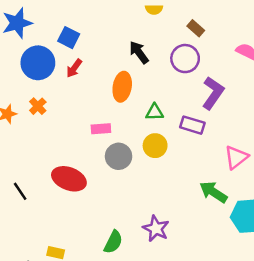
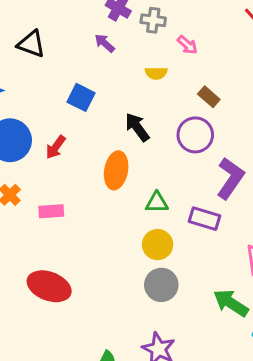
blue square: (69, 38) -> (81, 97), moved
pink rectangle: (101, 129) -> (51, 211), moved
gray circle: (119, 156) -> (161, 285), moved

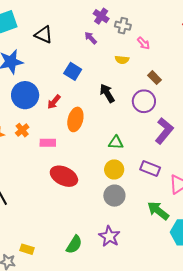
orange ellipse: (116, 170) -> (75, 119), moved
purple rectangle: (204, 219) -> (150, 168), moved
red ellipse: (49, 286) -> (64, 176), moved

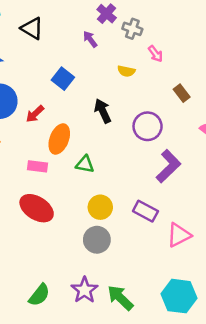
brown rectangle: (155, 78) -> (182, 93), moved
pink rectangle: (48, 143) -> (38, 166), moved
green triangle: (116, 143) -> (85, 164), moved
green arrow: (158, 211) -> (120, 298), moved

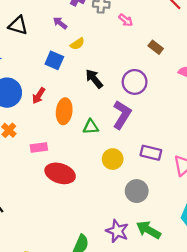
purple arrow: (90, 39) -> (60, 23), moved
yellow semicircle: (126, 71) -> (77, 44), moved, turned -32
pink rectangle: (38, 166) -> (39, 148), moved
purple L-shape: (168, 166) -> (122, 115), moved
gray circle: (97, 240) -> (137, 191), moved

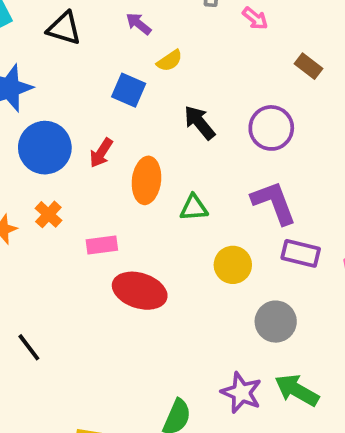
purple L-shape: (122, 115) -> (274, 203), moved, turned -52

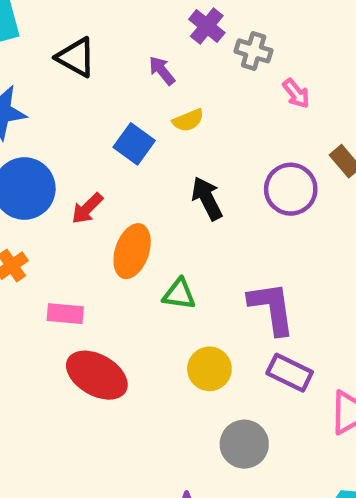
purple circle: (271, 128) -> (291, 189), moved

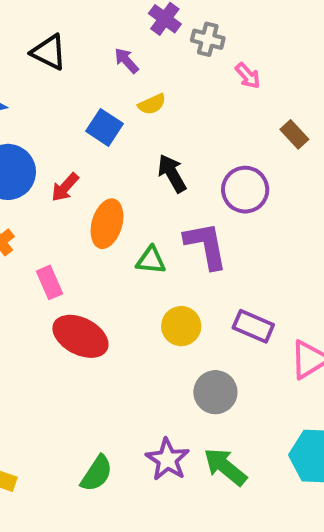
purple circle: (291, 189) -> (245, 190), moved
purple L-shape: (272, 308) -> (206, 245), moved
pink rectangle: (65, 314) -> (50, 282), turned 64

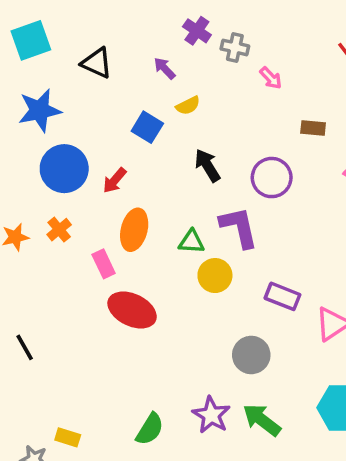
brown rectangle: (294, 134) -> (313, 128), turned -40
orange ellipse: (107, 224) -> (134, 230), moved
yellow circle: (181, 326) -> (215, 276), moved

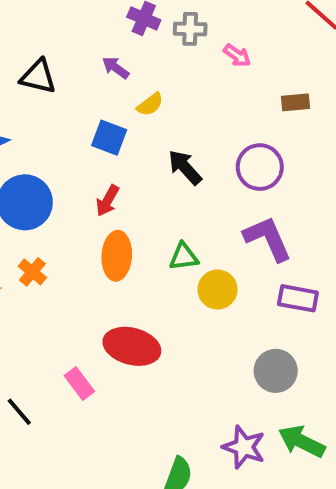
red arrow: (114, 180) -> (108, 201), moved
purple L-shape: (239, 227) -> (268, 239), moved
pink rectangle: (104, 264) -> (79, 383), moved

